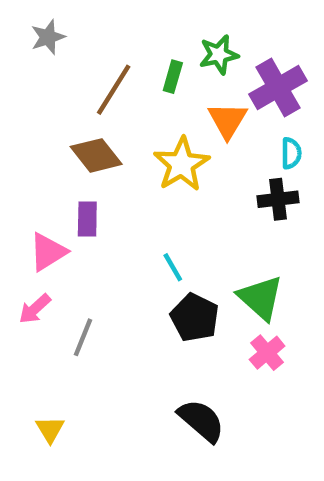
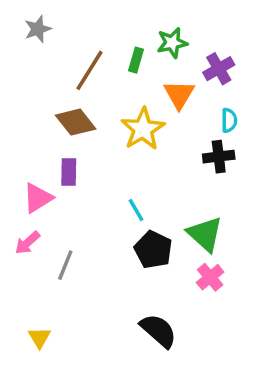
purple cross: (278, 87) -> (219, 69), size x0.7

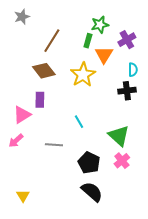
green rectangle: (136, 60) -> (88, 41), moved
black pentagon: (153, 250) -> (89, 163), moved
gray line: (65, 265) -> (54, 145), moved, turned 72

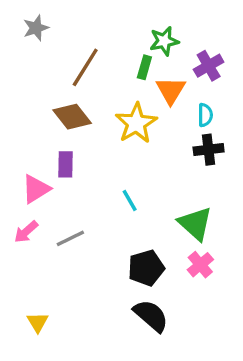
cyan semicircle: (133, 70) -> (205, 115), moved
gray line: (54, 145) -> (70, 238), moved, turned -30
black pentagon: (89, 163) -> (146, 268), turned 30

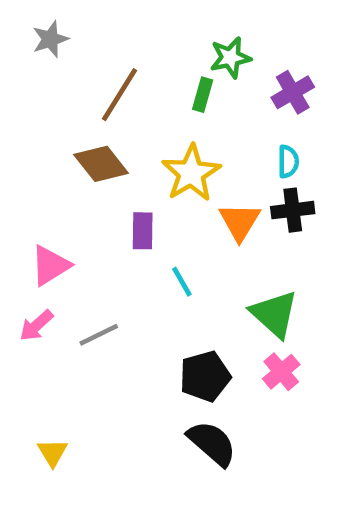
orange triangle: (171, 90) -> (240, 222), moved
purple rectangle: (65, 164) -> (143, 231), moved

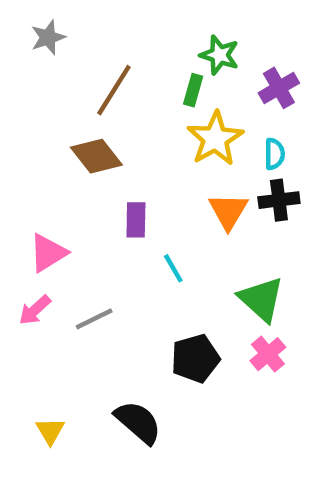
green star: (230, 58) -> (220, 55), turned 30
yellow star: (191, 173) -> (215, 139), moved
black semicircle: (212, 443) -> (138, 422), moved

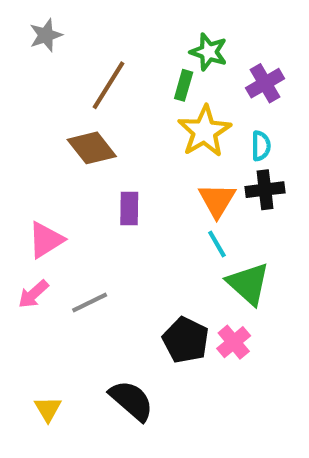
cyan line: (173, 268) -> (217, 244), moved
pink cross: (268, 354) -> (234, 342), moved
black pentagon: (195, 358) -> (186, 340), turned -30

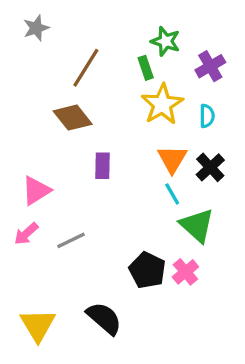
green rectangle: (184, 85) -> (146, 68), turned -35
black cross: (265, 190) -> (210, 167), moved, turned -36
yellow triangle: (48, 409) -> (38, 325), size x1.6

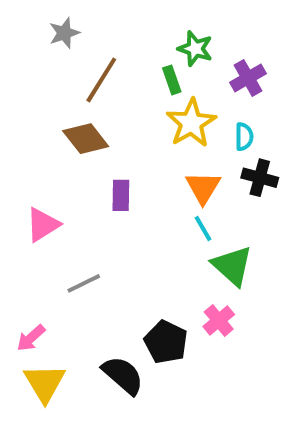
gray star: (36, 28) -> (64, 33), moved
black cross: (210, 167) -> (260, 178), moved, turned -32
pink arrow: (26, 234) -> (31, 338), moved
black pentagon: (147, 270) -> (166, 342), moved

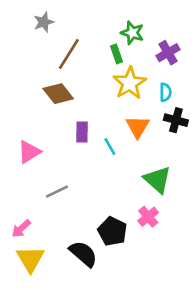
cyan line: (203, 229) -> (110, 147), moved

